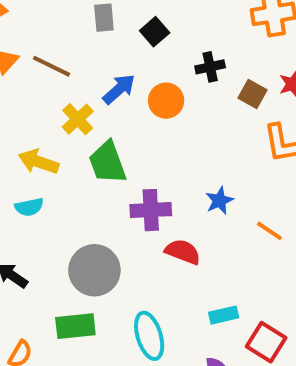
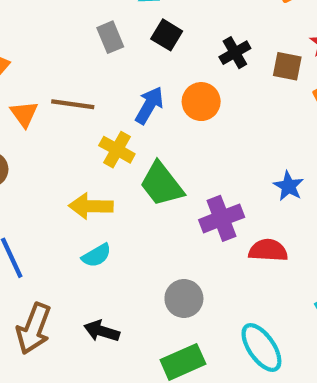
gray circle: (94, 270) -> (184, 298), size x0.7

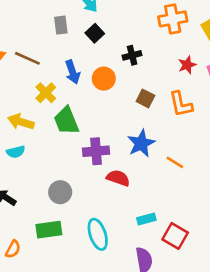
brown square: (287, 66) -> (145, 98), moved
blue arrow: (149, 105) -> (72, 72), turned 115
blue star: (289, 186) -> (141, 143), size x1.5

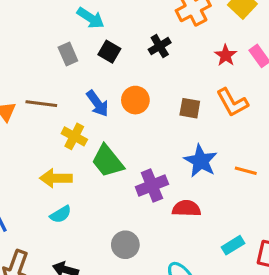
black cross: (132, 55) -> (160, 46), moved

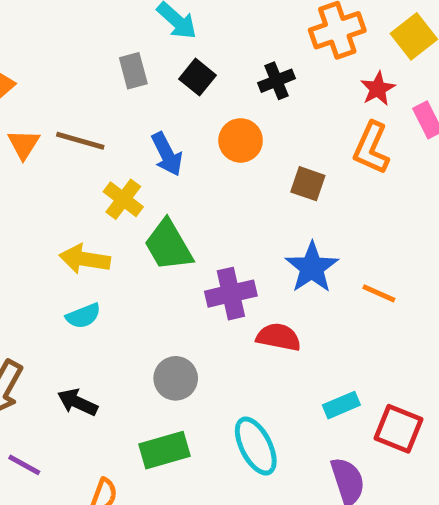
red star: (226, 55) -> (378, 89), moved
orange circle: (135, 100) -> (241, 140), moved
orange L-shape: (232, 102) -> (371, 148), moved, turned 44

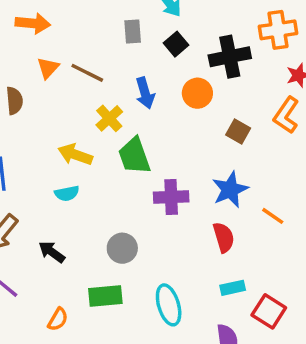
black cross: (277, 81) -> (230, 57), size x1.6
red semicircle: (279, 337) -> (224, 237), moved, turned 52

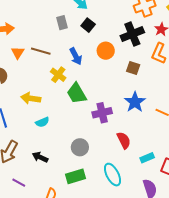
black cross: (230, 57) -> (132, 34), moved
yellow arrow: (75, 155) -> (31, 98), moved
red semicircle: (224, 237) -> (124, 140), moved

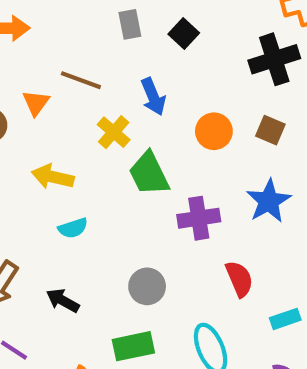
orange circle: (106, 51) -> (214, 131), moved
orange triangle: (18, 53) -> (36, 103), moved

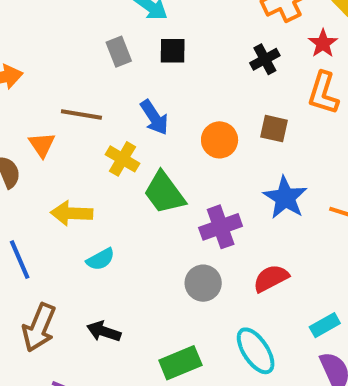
black square: (184, 34) -> (173, 51), turned -32
black cross: (274, 59) -> (265, 59), size x0.6
red semicircle: (239, 279) -> (271, 278), turned -84
gray circle: (147, 286) -> (203, 283), moved
cyan rectangle: (285, 319) -> (325, 325), moved

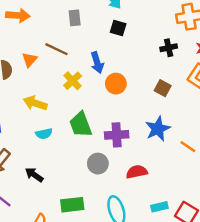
gray rectangle: (119, 52) -> (75, 18), moved
orange circle: (220, 140) -> (116, 84), moved
green trapezoid: (164, 193) -> (81, 125), moved

